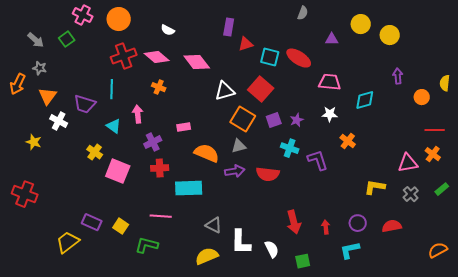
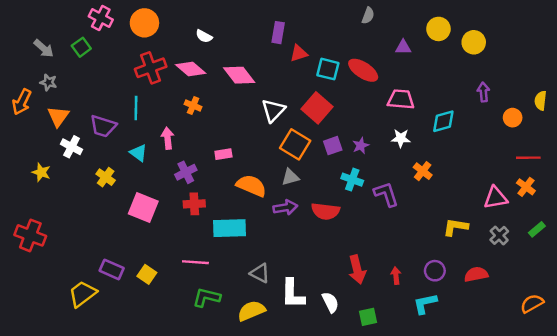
white triangle: (225, 91) -> (273, 110), turned -30
yellow cross: (95, 152) -> (106, 177), moved
green L-shape: (147, 245) -> (206, 297), moved

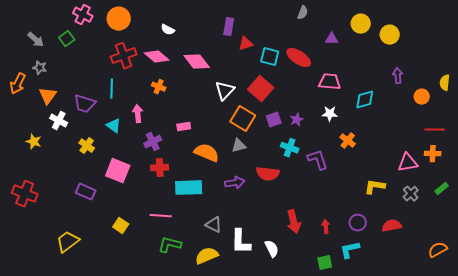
orange cross: (526, 187) -> (433, 154), turned -35
purple arrow: (285, 208) -> (235, 183), moved
purple rectangle: (112, 269) -> (86, 192), moved
green square: (368, 317) -> (325, 263), moved

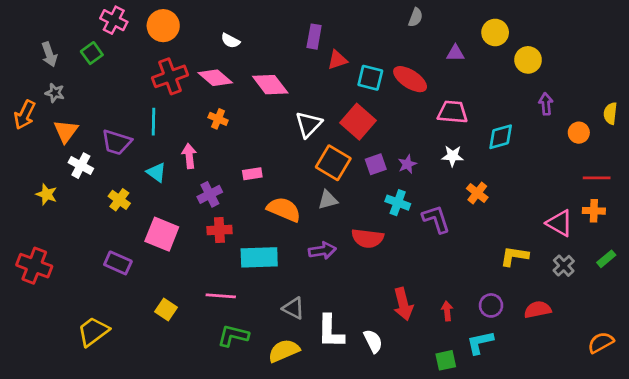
yellow circle: (390, 35) -> (528, 60), moved
gray arrow: (36, 40) -> (49, 54), turned 30
pink triangle: (408, 163) -> (560, 223), turned 40

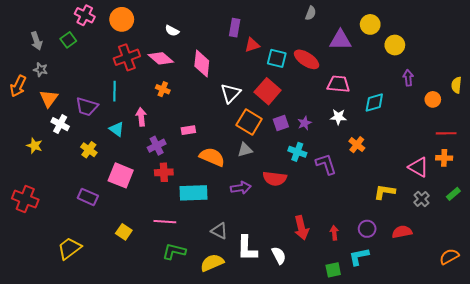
purple triangle: (455, 53) -> (340, 40), size x1.6
pink diamond: (270, 85) -> (202, 63), turned 44

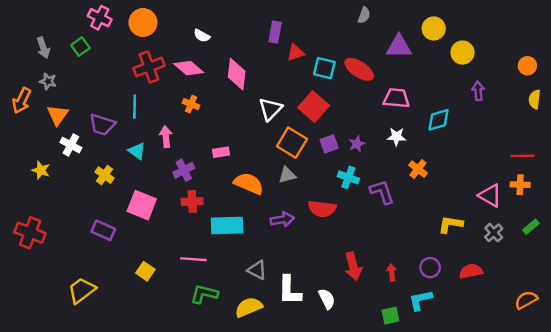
orange circle: (433, 99) -> (527, 66), moved

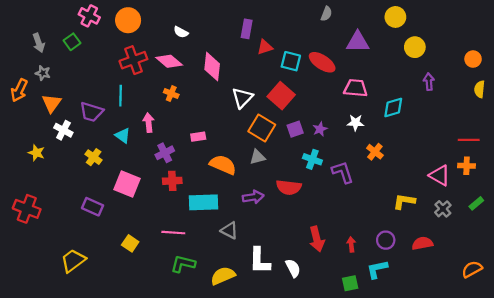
yellow circle: (434, 28) -> (395, 17), moved
gray triangle: (257, 270) -> (229, 230), moved

